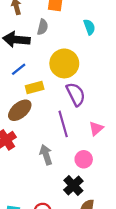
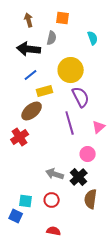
gray arrow: (46, 155) -> (55, 174), moved, turned -54

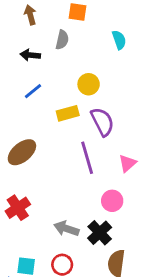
black arrow: (29, 49) -> (30, 55), size x0.6
yellow circle: (71, 70) -> (89, 84), size x0.6
yellow rectangle: (45, 91) -> (68, 113), moved
brown ellipse: (32, 111) -> (22, 152), moved
red cross: (20, 137) -> (18, 208), moved

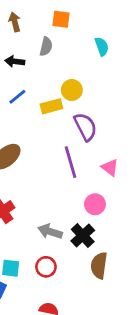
yellow rectangle: (68, 113) -> (51, 106), moved
pink triangle: (127, 163) -> (110, 168), turned -42

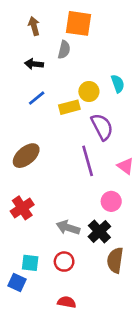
orange square: (61, 19) -> (78, 23), size x1.5
cyan semicircle: (102, 46) -> (118, 84), moved

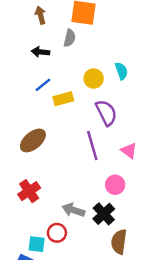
yellow rectangle: (69, 107) -> (63, 99), moved
red circle: (64, 262) -> (57, 233), moved

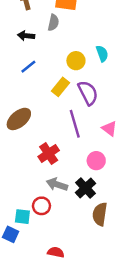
yellow rectangle: (63, 99) -> (61, 87), moved, turned -36
red cross: (29, 191) -> (49, 154), moved

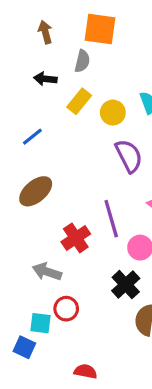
blue line: (28, 67) -> (32, 137), moved
yellow rectangle: (61, 87) -> (79, 101), moved
purple line: (75, 124) -> (111, 219), moved
gray arrow: (57, 184) -> (47, 272), moved

